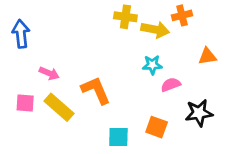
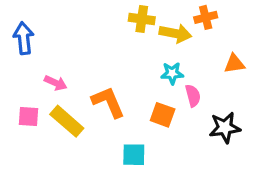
pink semicircle: (171, 85) -> (193, 96), turned 96
orange square: (157, 127) -> (163, 115), moved

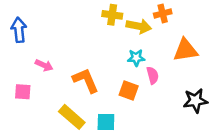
orange triangle: (234, 64) -> (185, 50), size x1.5
yellow rectangle: (67, 121) -> (72, 117), moved
black star: (225, 128) -> (195, 101), moved

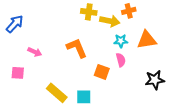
blue arrow: (19, 30) -> (15, 24), turned 48
cyan star: (136, 58) -> (121, 41), moved
orange L-shape: (86, 80) -> (77, 48), moved

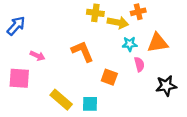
pink semicircle: (121, 60) -> (139, 64), moved
pink square: (18, 73) -> (19, 78), size x1.5

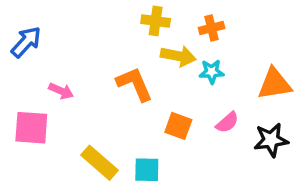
orange cross: (138, 12) -> (212, 28), moved
yellow arrow: (118, 23) -> (178, 56), moved
orange triangle: (158, 43) -> (275, 84), moved
pink semicircle: (139, 64) -> (227, 122), moved, turned 64

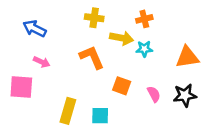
yellow cross: (156, 21) -> (94, 18), moved
blue arrow: (26, 42) -> (34, 28), moved, turned -105
pink semicircle: (227, 122) -> (154, 94), moved, turned -77
yellow rectangle: (100, 163) -> (68, 111), turned 65

